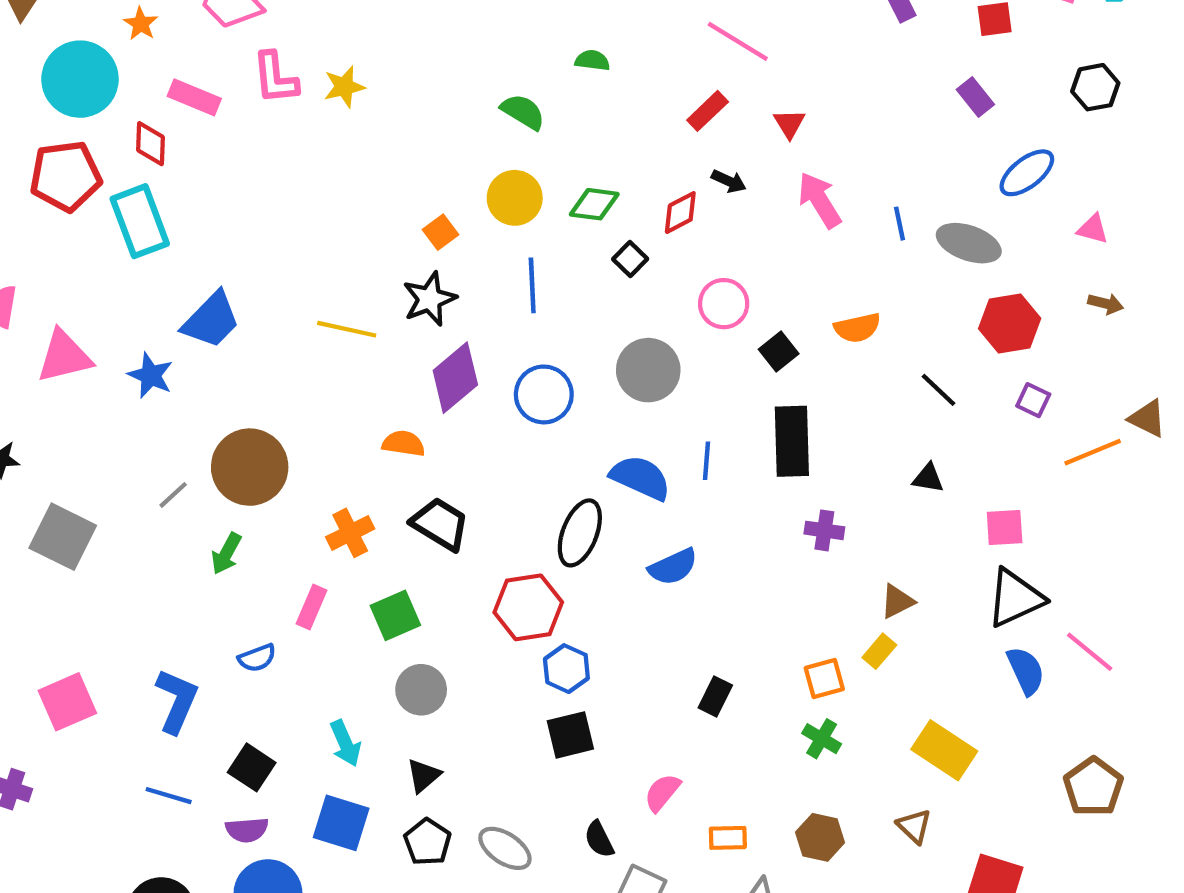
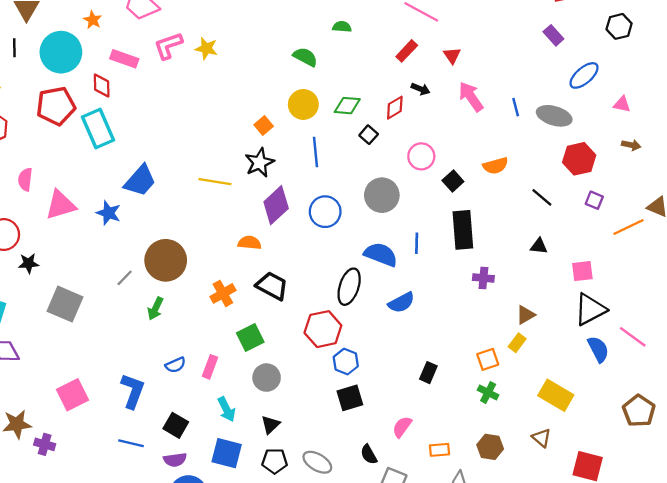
pink L-shape: (275, 78) -> (168, 46), turned 80
yellow star: (344, 87) -> (206, 48), turned 30
pink rectangle: (311, 607) -> (210, 367), moved
black pentagon: (428, 842) -> (275, 461), turned -30

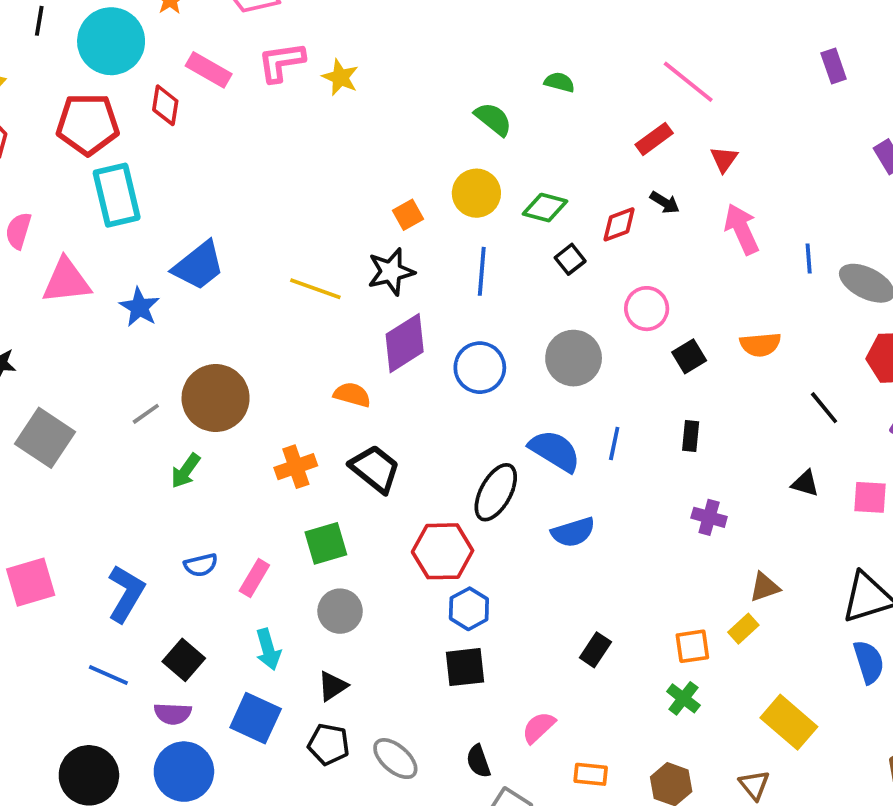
cyan rectangle: (98, 128) -> (117, 195), moved
black rectangle: (463, 230) -> (691, 436), size x0.5
pink square: (582, 271) -> (870, 497), moved

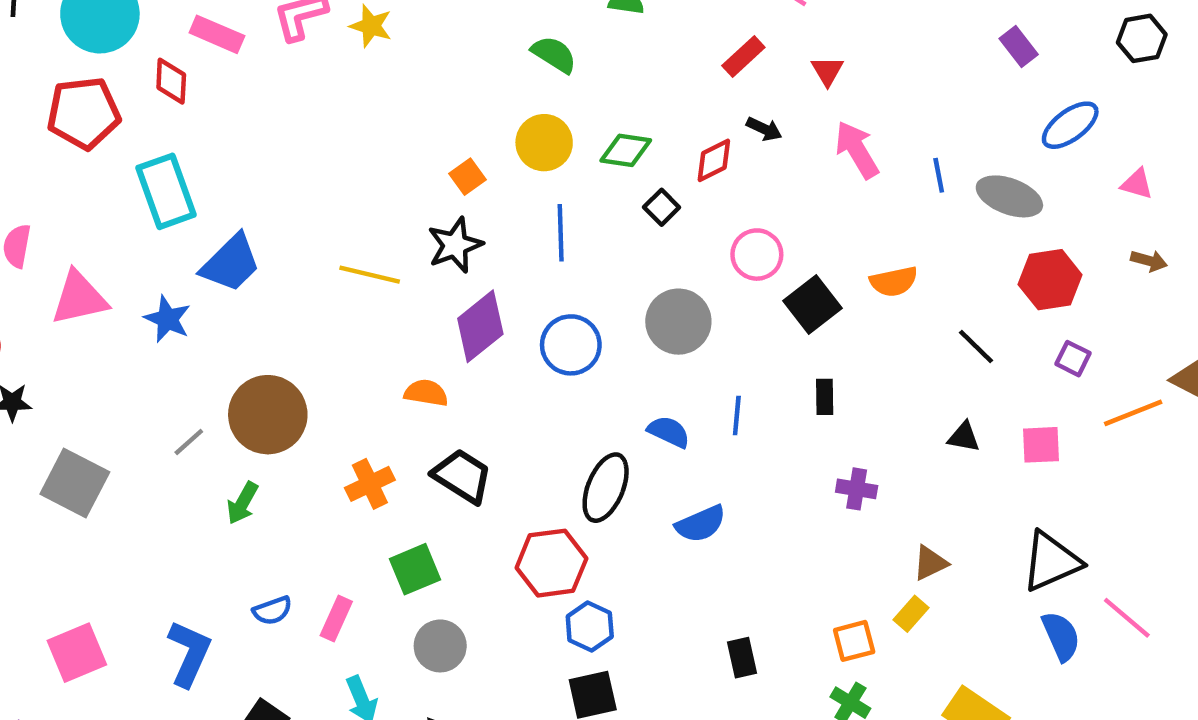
cyan rectangle: (117, 195) -> (166, 191), moved
black square: (689, 356) -> (813, 304), size x1.4
blue semicircle: (555, 451) -> (669, 432), size x0.7
black rectangle: (595, 650) -> (742, 658), turned -40

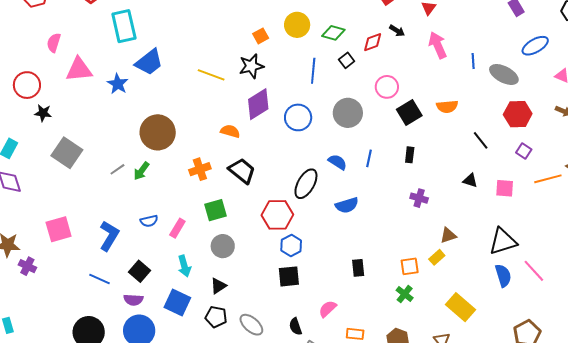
blue line: (561, 233) -> (313, 71), moved
gray line: (189, 442) -> (117, 169), moved

